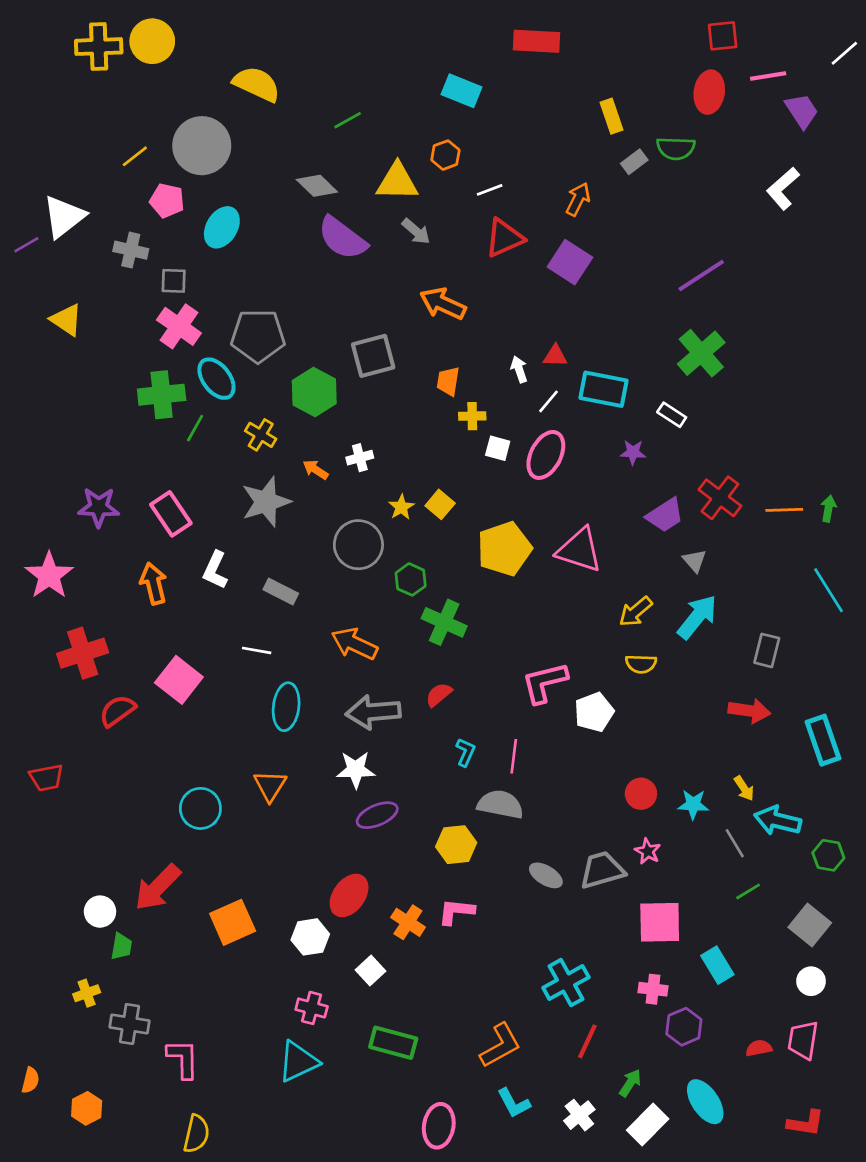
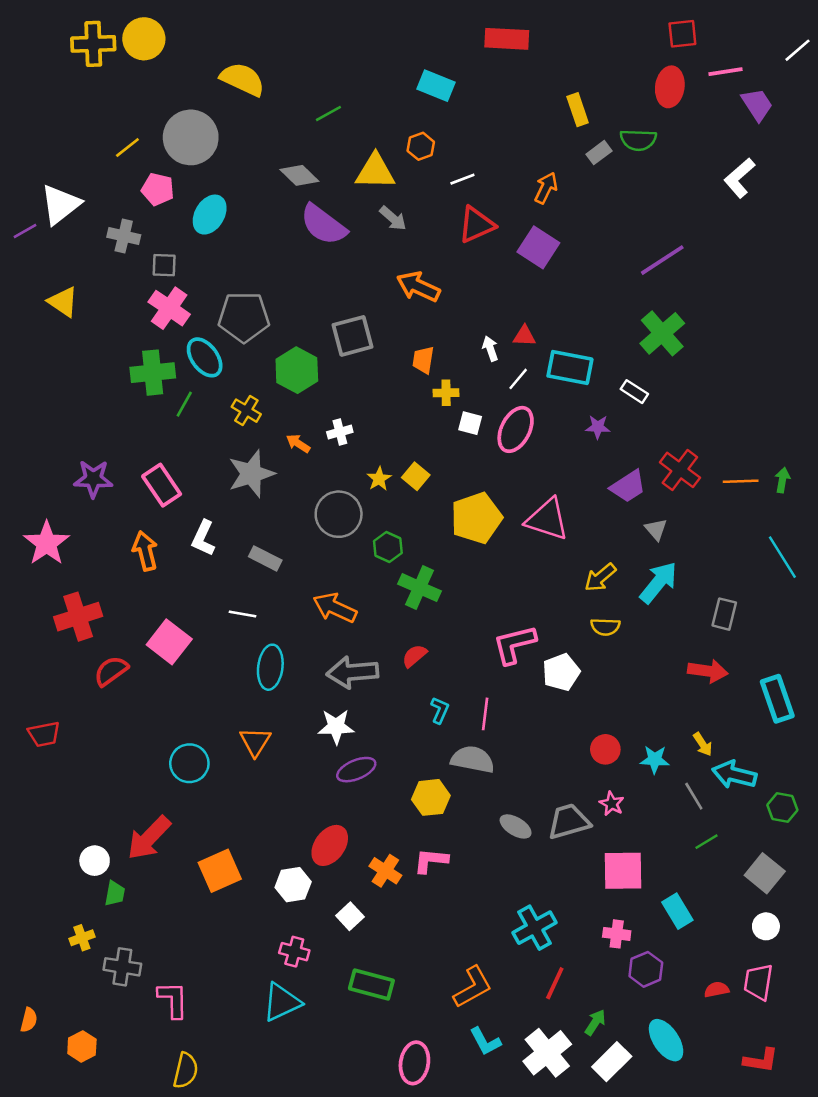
white cross: (579, 1115) -> (547, 1053), size x1.6

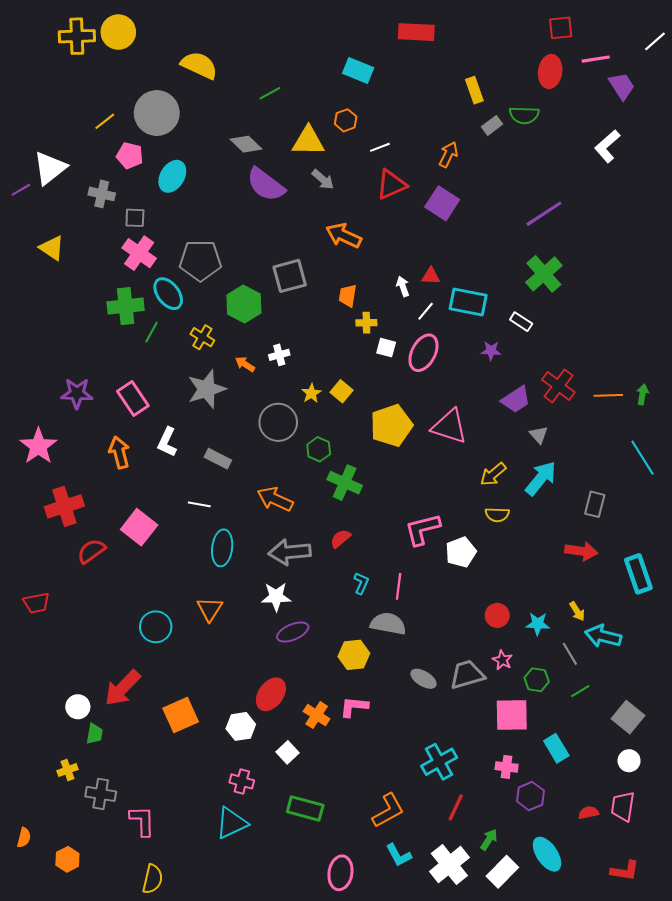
green hexagon: (782, 808) -> (537, 680), moved

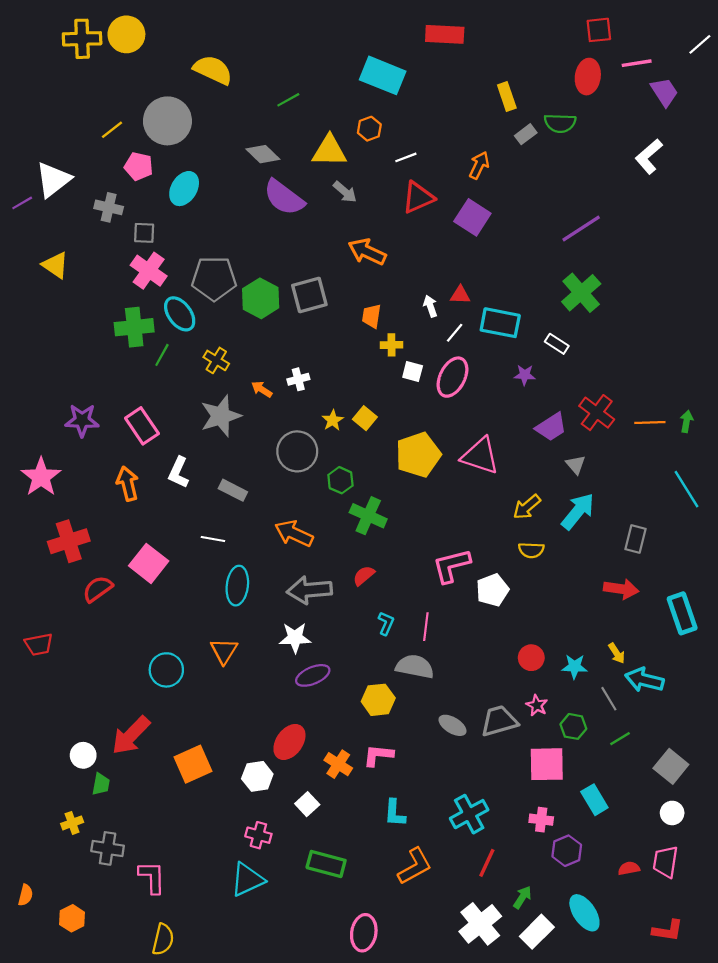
cyan rectangle: (358, 70) -> (383, 75), size x1.4
green hexagon: (244, 304) -> (261, 298), moved
cyan L-shape: (399, 855) -> (395, 813), moved, turned 32

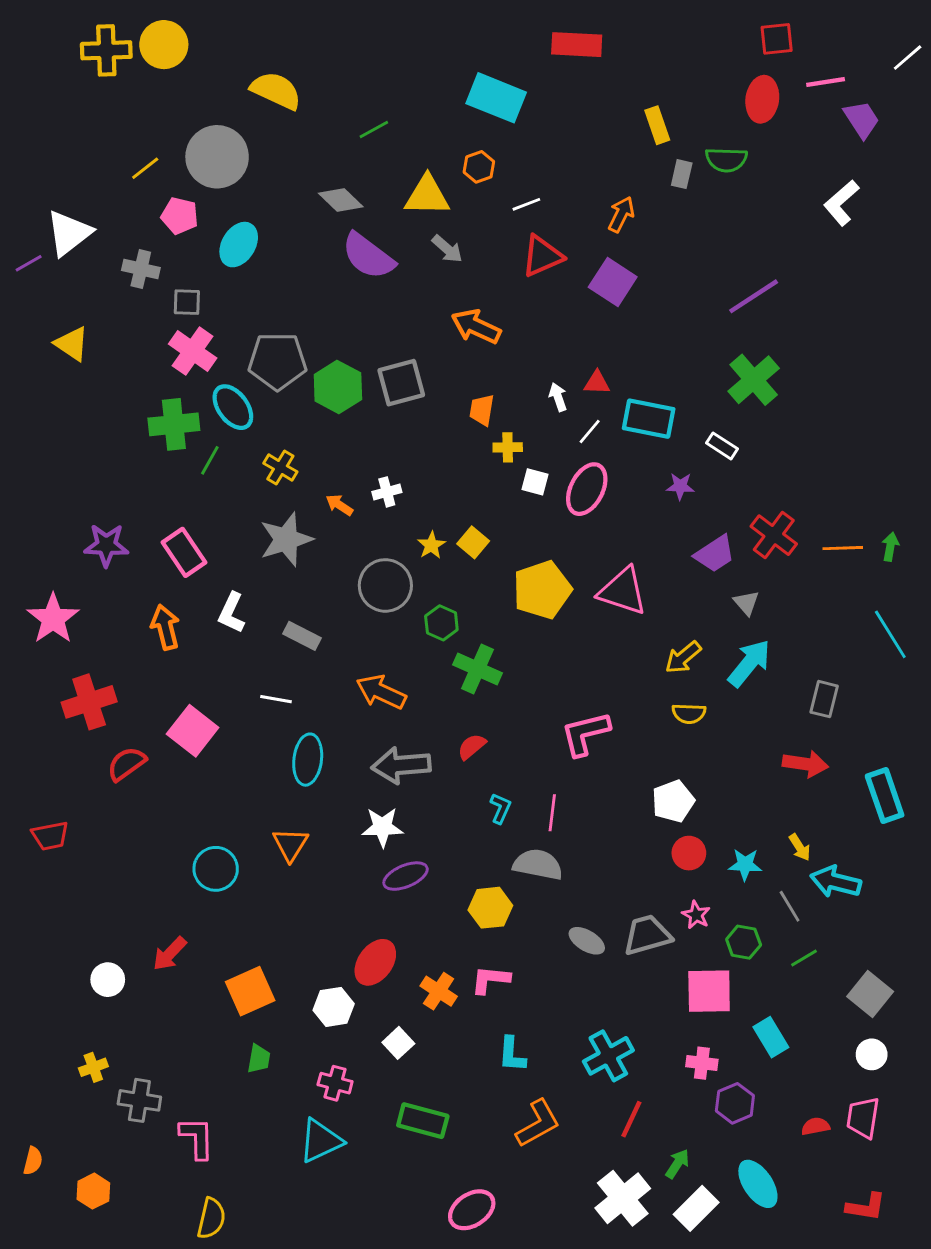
gray rectangle: (526, 134) -> (682, 174), turned -40
white pentagon: (492, 590) -> (673, 801), moved
red arrow: (131, 735) -> (170, 954), size x0.7
green trapezoid: (101, 784) -> (259, 1059), moved
pink ellipse: (364, 933) -> (472, 1210), turned 48

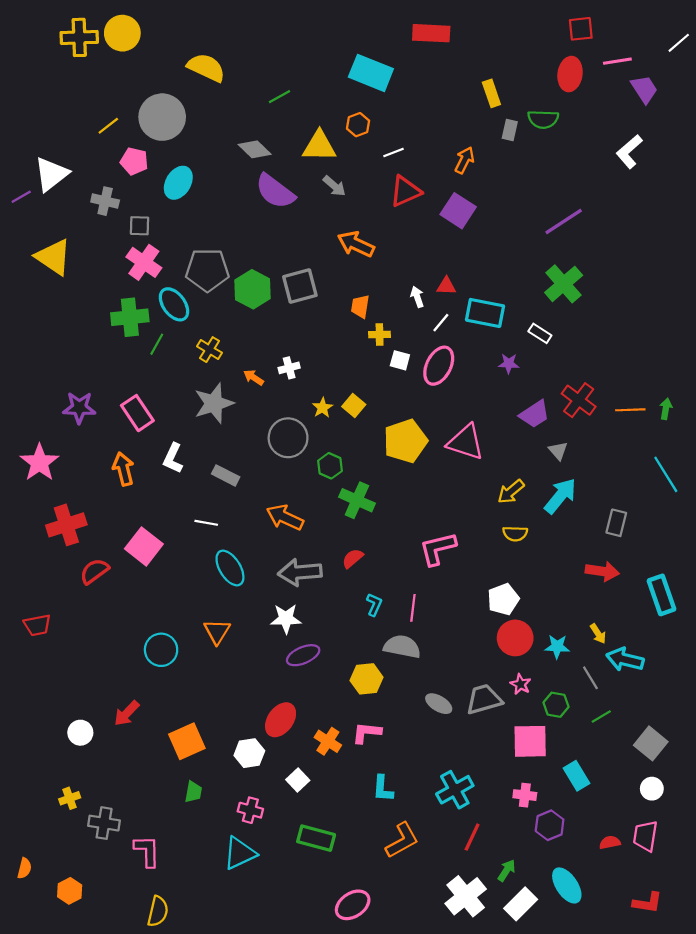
yellow triangle: (72, 344) -> (53, 257), size x1.4
cyan ellipse: (308, 760) -> (230, 568), turned -39
red circle: (689, 853) -> (515, 638), size x1.4

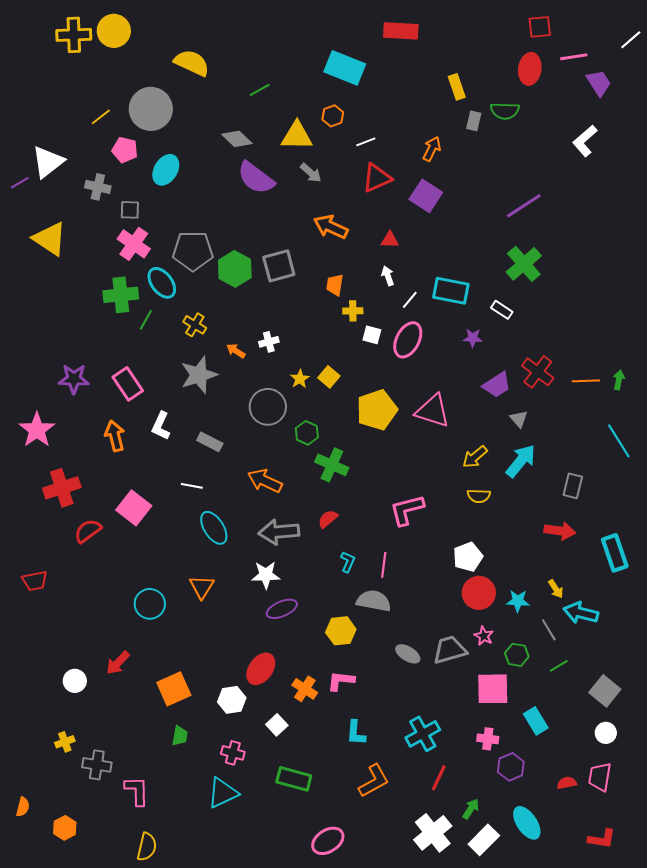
red triangle: (446, 286) -> (390, 240), moved

